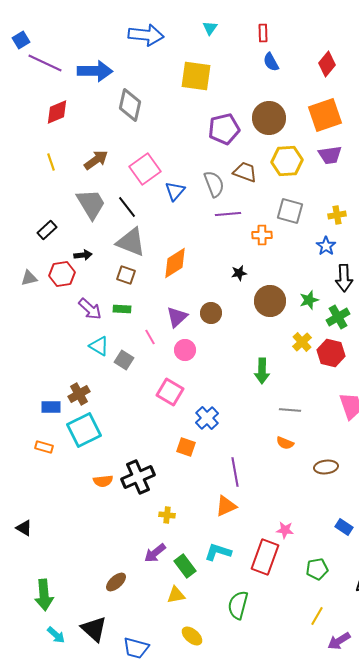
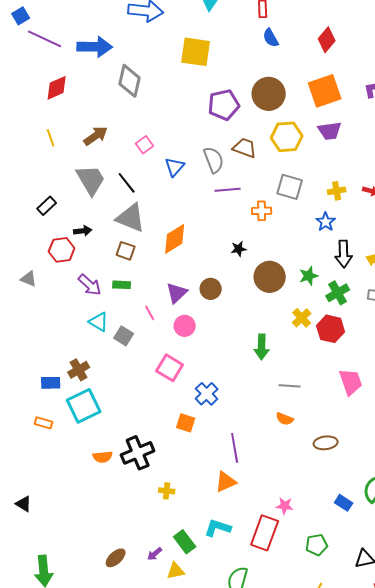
pink square: (145, 169) -> (145, 145), size x0.6
gray triangle: (29, 278) -> (29, 279), moved, turned 36
purple arrow: (155, 553) -> (155, 554), moved, size x0.7

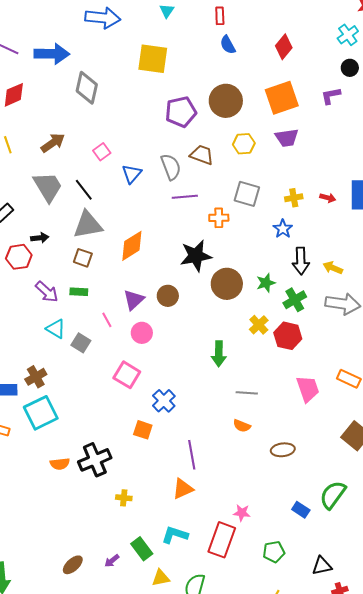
yellow hexagon: (287, 137) -> (244, 144), size x0.7
gray triangle: (131, 218) -> (88, 225), turned -32
black star: (239, 249) -> (196, 256), size x2.0
yellow triangle: (176, 571) -> (161, 578), moved

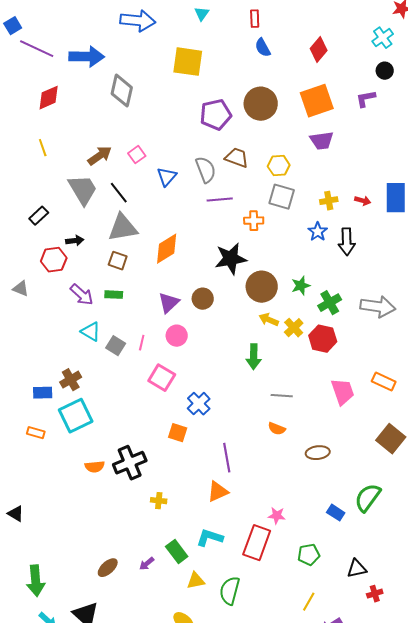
brown arrow: (53, 143) -> (100, 156), moved
yellow hexagon: (244, 144) -> (279, 166), moved
black arrow: (301, 261) -> (347, 242), moved
yellow arrow: (333, 268) -> (269, 320), moved
pink line: (107, 320) -> (142, 343), moved, turned 42

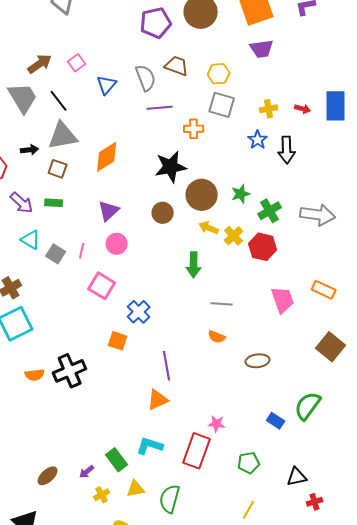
black arrow: (75, 241) -> (30, 150), moved
brown circle: (203, 299) -> (163, 213), moved
yellow cross: (159, 501) -> (102, 495), moved, turned -35

